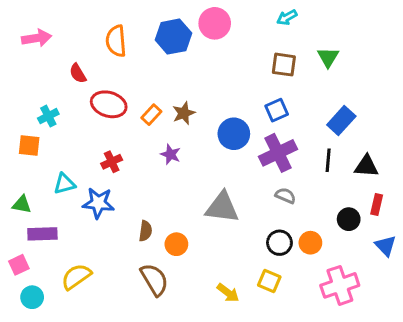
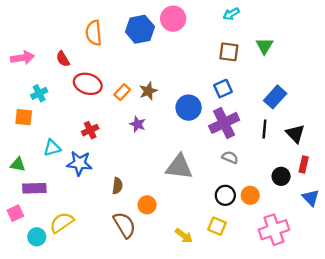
pink arrow: (37, 38) -> (23, 58), moved
black triangle: (366, 166) -> (295, 134), turned 42
orange circle: (176, 244) -> (147, 205), moved
cyan circle: (32, 297) -> (37, 237), moved

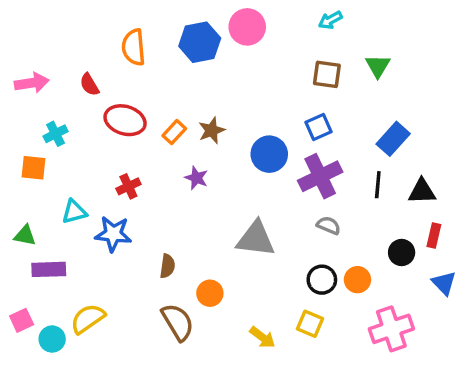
black triangle: (295, 134) -> (422, 191), turned -48
pink square: (15, 213) -> (22, 320), moved

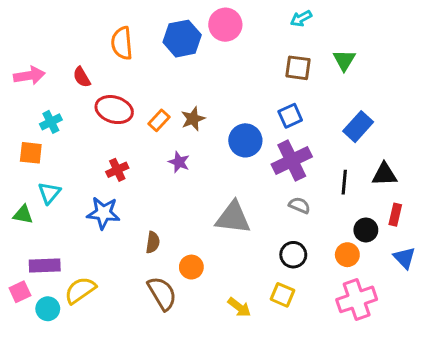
black line: (378, 185) -> (344, 182), moved
cyan triangle: (74, 212) -> (49, 193), moved, turned -35
purple rectangle: (49, 269) -> (45, 266), moved
orange circle: (357, 280) -> (347, 255), moved

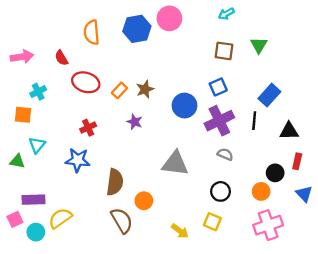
black line: (344, 182) -> (254, 121), moved
brown semicircle: (153, 242) -> (115, 182), size x1.6

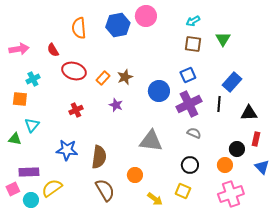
cyan arrow: (226, 14) -> (193, 21), moved
blue star: (78, 160) -> (67, 150), moved
orange circle: (144, 201) -> (135, 175), moved

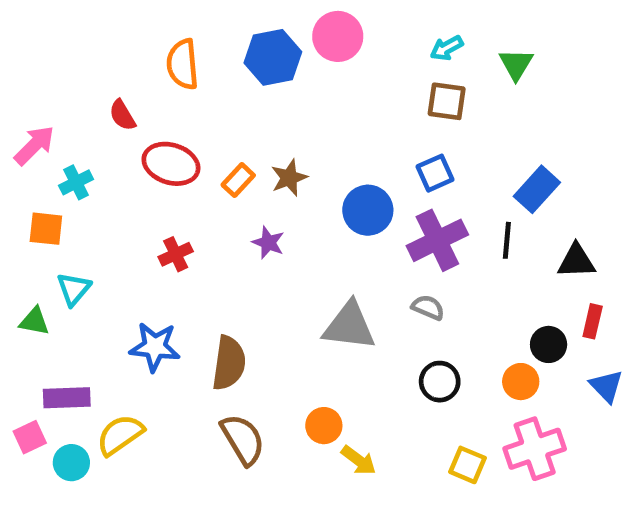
green triangle: (223, 39) -> (516, 64), moved
pink arrow: (19, 49) -> (34, 145), moved, turned -36
gray semicircle: (194, 133) -> (428, 307), moved
orange circle: (135, 175) -> (324, 426), moved
yellow square: (183, 191) -> (467, 465), moved

